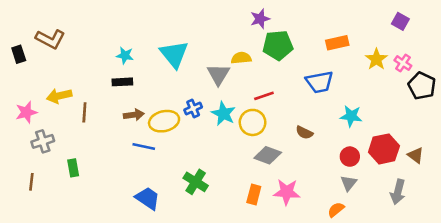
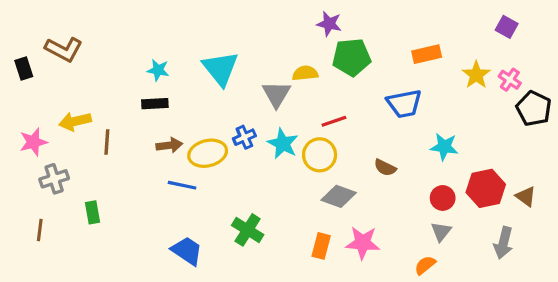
purple star: (260, 19) -> (329, 24), turned 30

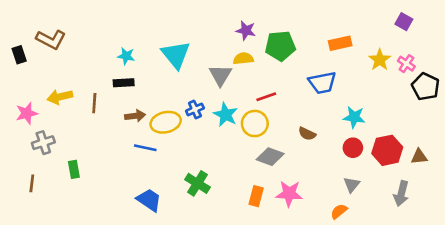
purple star: (329, 24) -> (246, 31), moved
brown line: (107, 142) -> (94, 103), moved
brown triangle: (526, 196) -> (419, 157), turned -42
red circle: (443, 198) -> (353, 148), moved

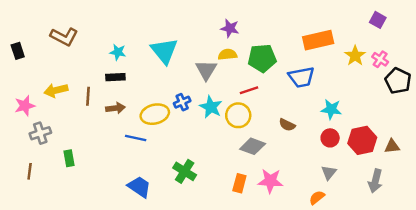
brown L-shape: (51, 39) -> (64, 37), moved
orange rectangle: (340, 43) -> (318, 40), size x1.4
green pentagon: (280, 46) -> (262, 58), moved
brown arrow: (135, 116) -> (115, 108), moved

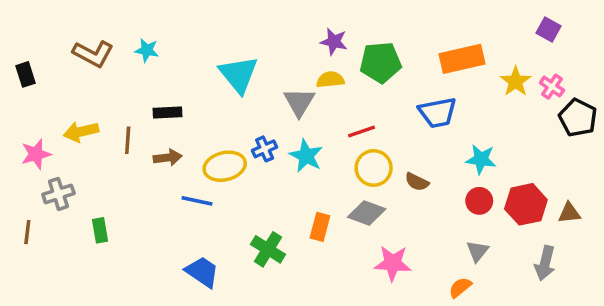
cyan star: (118, 52) -> (147, 50), moved
green pentagon: (262, 58) -> (381, 62), moved
yellow circle: (238, 115) -> (374, 168), moved
brown line: (30, 171) -> (27, 232), moved
orange rectangle: (239, 183) -> (320, 227), moved

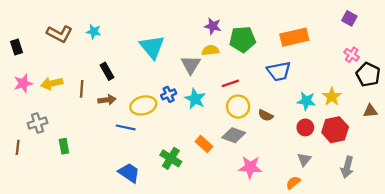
yellow star: (516, 81) -> (332, 97), moved
black rectangle: (168, 113) -> (107, 71), turned 63
pink star: (36, 154) -> (23, 83), moved
brown triangle: (569, 213) -> (370, 111), moved
orange rectangle: (320, 227) -> (204, 144), turned -63

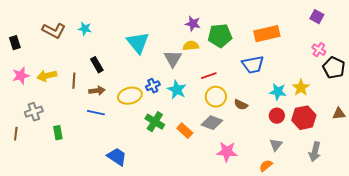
brown triangle: (370, 111) -> (339, 114), moved
blue line: (126, 127) -> (96, 113), moved
green cross: (171, 158) -> (155, 122), moved

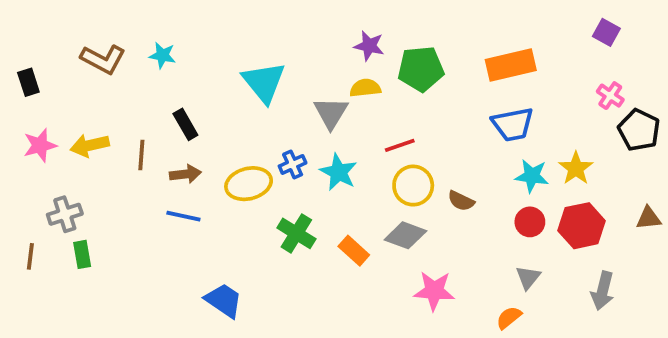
blue trapezoid: (253, 65) -> (513, 124), moved
green rectangle: (58, 133) -> (82, 254), moved

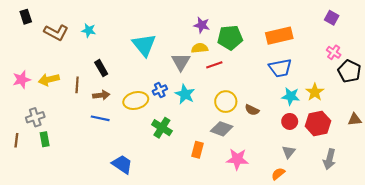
black rectangle: (28, 82) -> (26, 17), moved
red line: (400, 145) -> (214, 65), moved
orange rectangle: (354, 251) -> (198, 150), moved, turned 63

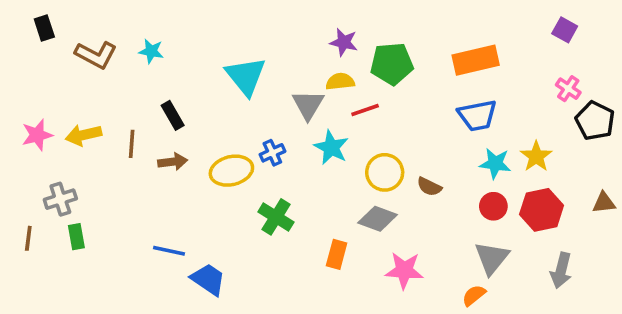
cyan star: (185, 94) -> (331, 147), moved
blue line: (100, 118) -> (169, 251), moved
gray triangle: (289, 152) -> (492, 258), size x1.5

